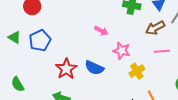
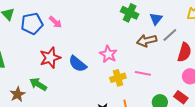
pink arrow: (101, 31) -> (55, 22), moved
pink line: (162, 51) -> (143, 73), moved

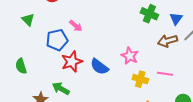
blue pentagon: (32, 24) -> (57, 40), moved
yellow cross: (118, 78) -> (140, 79), turned 35

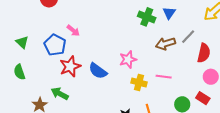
blue triangle: (176, 19) -> (169, 13), moved
green triangle: (28, 20) -> (22, 42), moved
blue pentagon: (57, 40) -> (55, 45), turned -30
pink star: (130, 56) -> (128, 59), turned 30

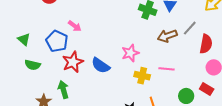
green semicircle: (19, 72) -> (33, 65), moved, turned -56
green arrow: (60, 94) -> (63, 90), turned 48

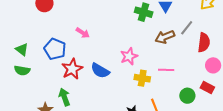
pink arrow: (75, 26) -> (83, 33), moved
green semicircle: (33, 65) -> (22, 70), moved

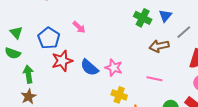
gray line: (187, 28) -> (184, 32), moved
pink star: (129, 56) -> (114, 68), moved, turned 30
yellow cross: (142, 78) -> (119, 95), moved
green arrow: (64, 97) -> (28, 74), moved

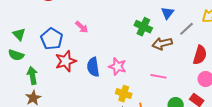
green cross: (143, 18) -> (143, 27), moved
blue semicircle: (89, 67) -> (93, 67), turned 42

